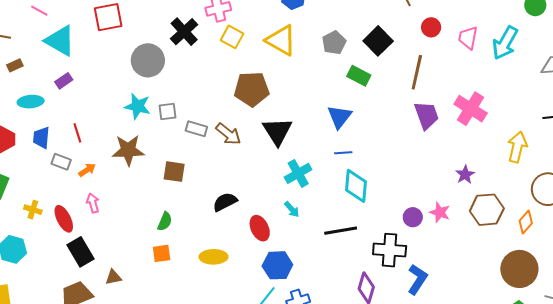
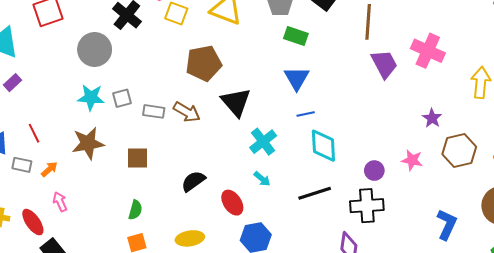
green rectangle: (359, 76) -> (296, 36), moved
purple circle: (413, 217) -> (374, 171), moved
blue L-shape: (417, 279) -> (447, 224), moved

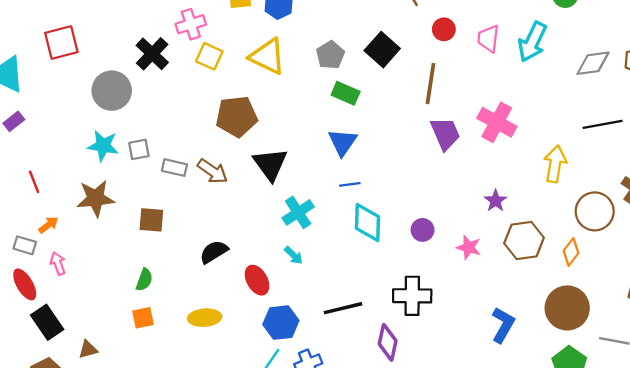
gray rectangle: (22, 165) -> (25, 245), moved
purple circle: (374, 171) -> (423, 230), moved
black line: (315, 193) -> (343, 308), moved

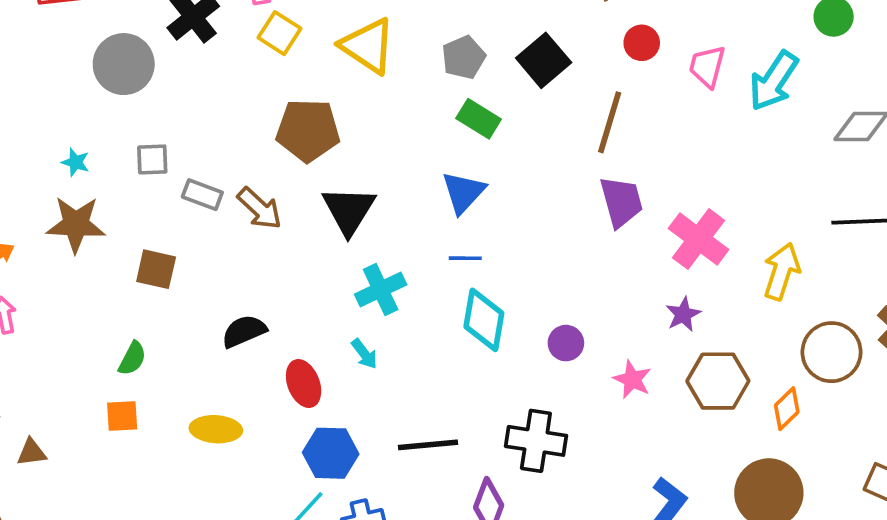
pink cross: (497, 122) -> (699, 239), moved
cyan star: (103, 146) -> (75, 162), moved, size x0.6

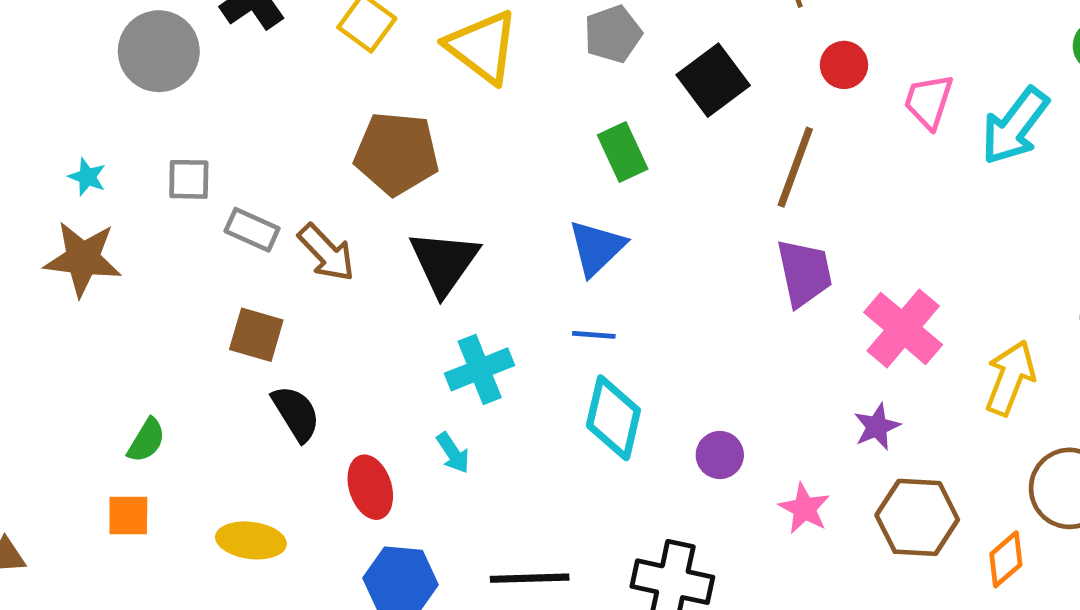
gray pentagon: (464, 57) -> (613, 34), moved
green rectangle: (479, 119) -> (623, 152), turned 30
brown square: (156, 269) -> (256, 335), moved
black semicircle: (244, 331) -> (296, 413), turned 78

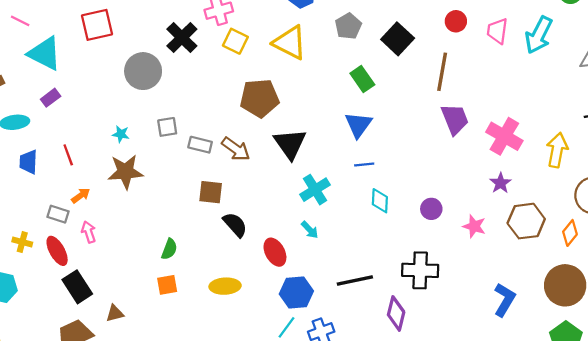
cyan diamond: (613, 418) -> (380, 201), size x0.7

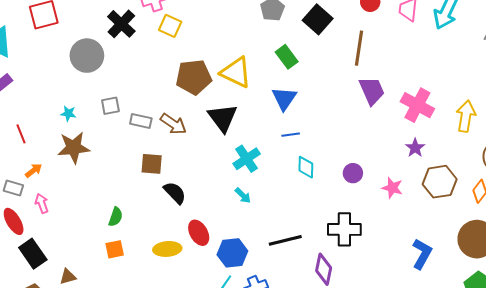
yellow triangle: (290, 43) -> (236, 72), moved
red ellipse: (275, 252) -> (199, 233), moved

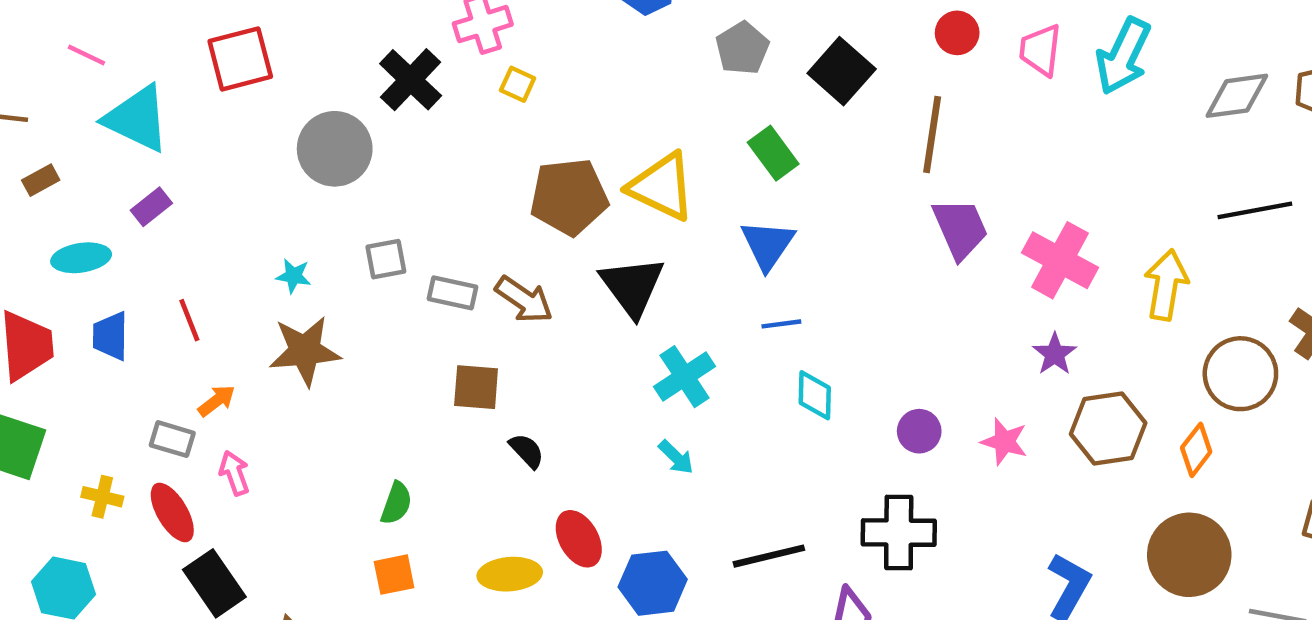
yellow square: (170, 26) -> (518, 84), size x0.7
purple circle: (353, 173) -> (919, 431), moved
black semicircle: (175, 193) -> (527, 451), size x0.7

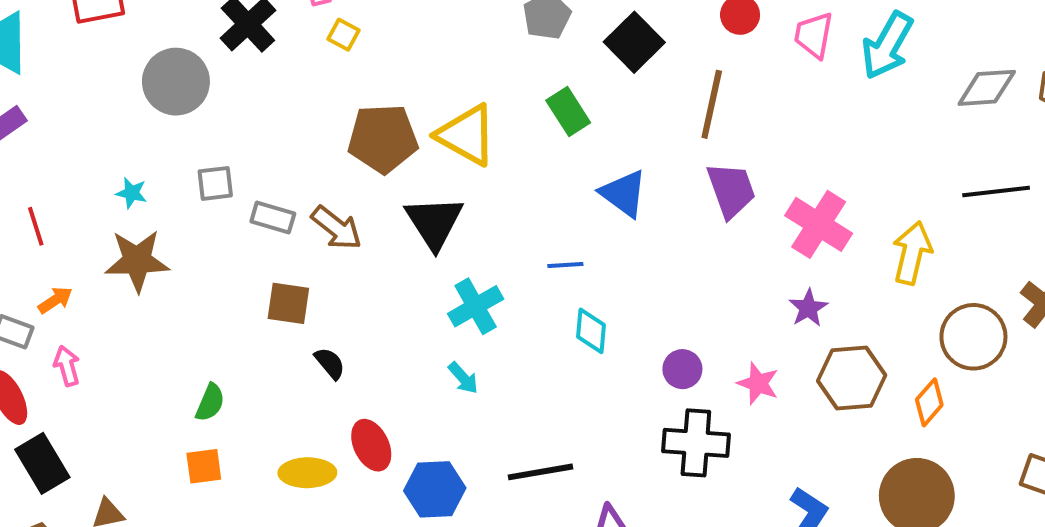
blue triangle: (768, 245) -> (624, 194), moved, turned -32
black cross: (899, 533) -> (696, 443), moved

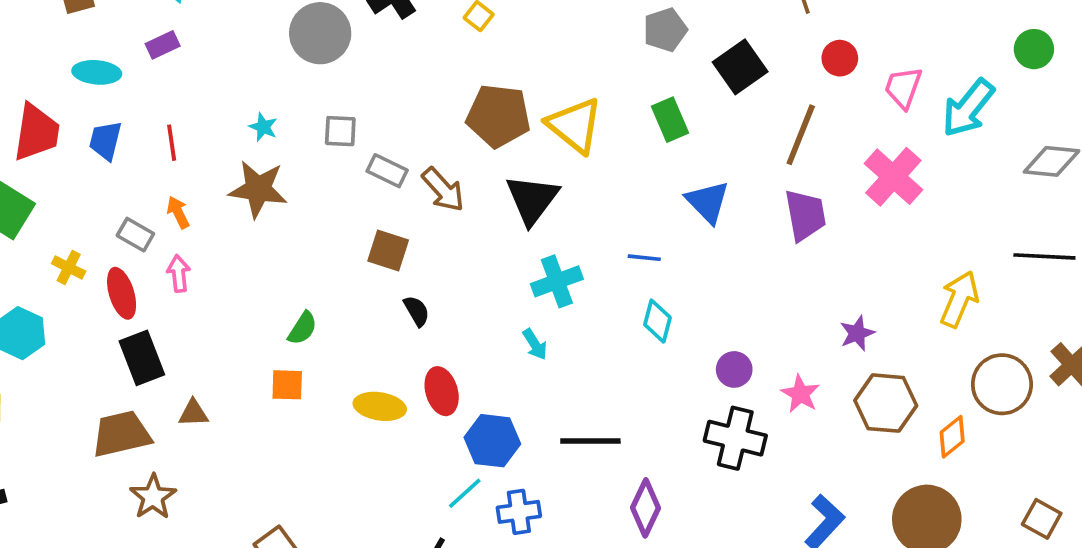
pink cross: (819, 224) -> (893, 177), moved
orange arrow: (55, 300) -> (178, 212), turned -92

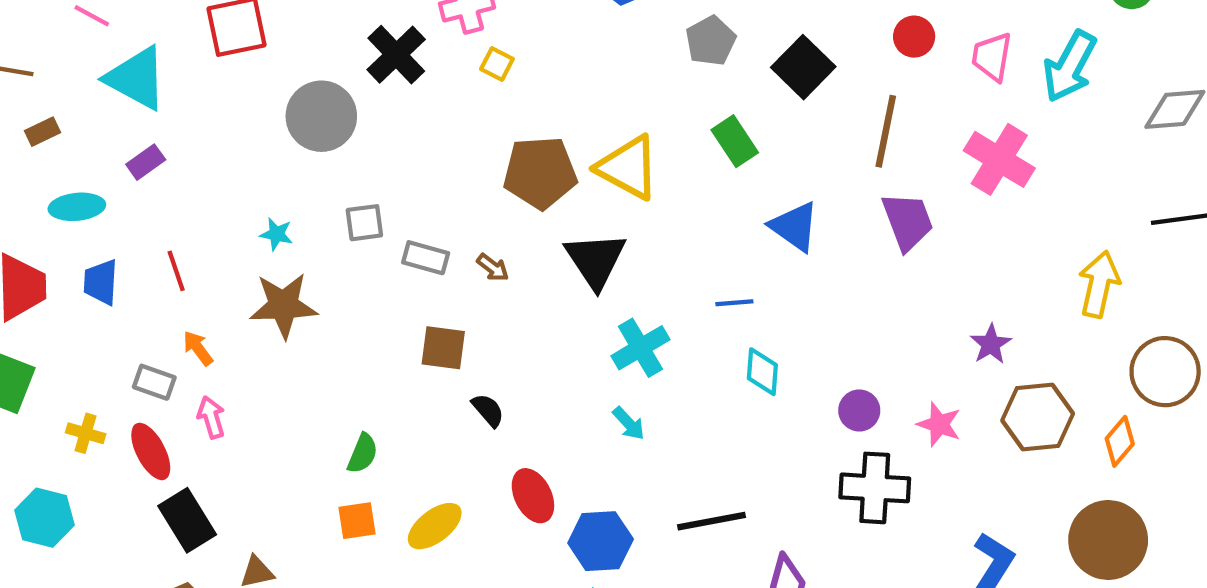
brown arrow: (443, 190) -> (493, 267), size x0.6
yellow ellipse: (380, 406) -> (435, 526), moved, turned -36

